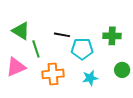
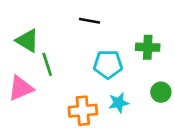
black line: (62, 35) -> (89, 21), moved
orange cross: (53, 74) -> (83, 111), moved

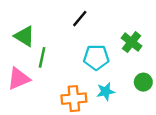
black line: (89, 21) -> (80, 19), turned -60
green cross: (148, 47) -> (132, 42), turned 36
green line: (47, 64) -> (42, 57), turned 30

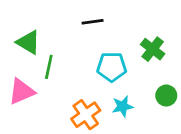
black line: (80, 19) -> (93, 22), turned 42
orange cross: (74, 99) -> (86, 115), turned -30

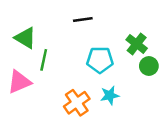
green circle: (166, 96) -> (149, 66), moved

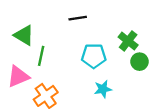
orange cross: (77, 103) -> (46, 96), moved

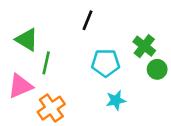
black line: (78, 18) -> (87, 20), turned -60

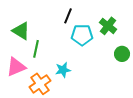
green cross: (144, 46) -> (108, 26), moved
cyan pentagon: (106, 63) -> (82, 35), moved
cyan star: (116, 100) -> (63, 70), moved

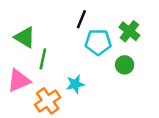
green circle: (122, 54) -> (125, 65), moved

